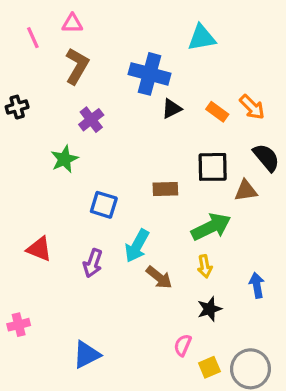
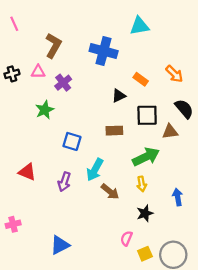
pink triangle: (72, 23) -> (38, 72), moved
pink line: (33, 38) -> (14, 24), moved
black triangle: (172, 109) -> (119, 96), moved
orange rectangle: (217, 112) -> (141, 79), moved

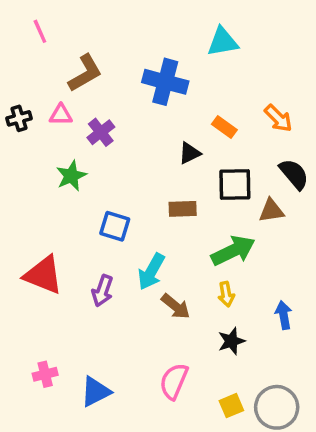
pink line: (14, 24) -> (40, 31), moved
brown L-shape: (53, 46) -> (85, 73), turned 30
red triangle: (27, 172) -> (43, 275), size x1.4
pink cross: (13, 224) -> (45, 374), moved
pink semicircle: (126, 238) -> (174, 381), moved, size x1.5

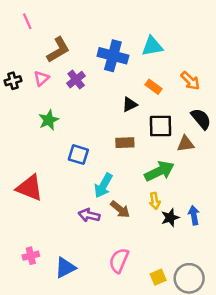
cyan triangle: (223, 42) -> (152, 46), moved
pink triangle: (61, 115) -> (42, 78), turned -42
purple cross: (101, 132) -> (76, 80), moved
purple arrow: (103, 291) -> (89, 215), moved, turned 84
black star: (231, 341) -> (170, 218), moved

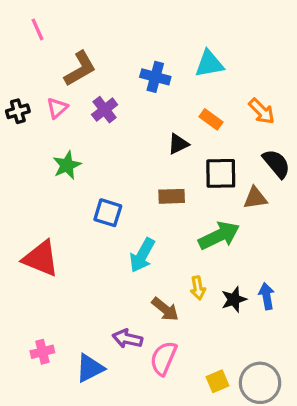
blue cross: (113, 56) -> (155, 77), size x0.7
yellow arrow: (155, 201) -> (198, 288), moved
brown arrow: (120, 209) -> (165, 309), moved
purple arrow: (89, 215) -> (127, 339), moved

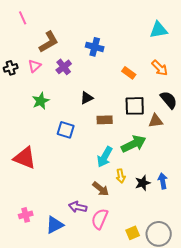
cyan triangle: (209, 64) -> (159, 30), moved
black triangle: (178, 144) -> (87, 98), moved
cyan arrow: (142, 255) -> (105, 157), moved

